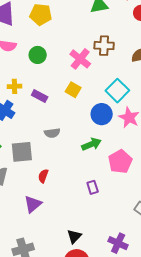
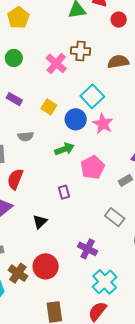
yellow pentagon: (41, 14) -> (18, 18), turned 30
yellow square: (73, 90) -> (49, 107), moved
red semicircle: (43, 176) -> (15, 179), size x1.5
black triangle: (74, 236) -> (40, 222), moved

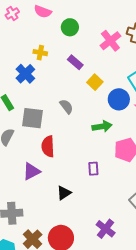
purple rectangle: (14, 99) -> (75, 62), moved
gray semicircle: (26, 136) -> (66, 107), turned -133
red semicircle: (15, 179) -> (48, 146), turned -35

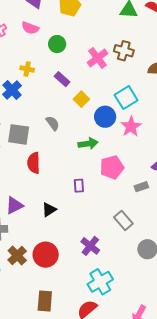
purple triangle: (31, 171) -> (14, 206), moved

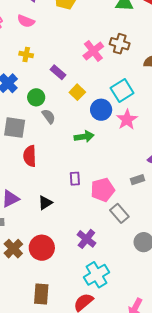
green circle: (57, 44) -> (36, 97), moved
yellow cross: (27, 69) -> (26, 54), moved
pink pentagon: (112, 167) -> (103, 190), moved

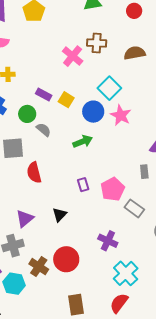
purple rectangle: (58, 72) -> (44, 95), moved
gray rectangle: (137, 180) -> (144, 172), turned -64

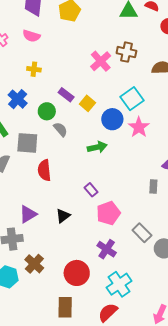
purple rectangle: (83, 185) -> (91, 190), turned -32
pink pentagon: (113, 189) -> (108, 213), moved
gray rectangle: (134, 208) -> (142, 233), moved
red circle: (66, 259) -> (77, 273), moved

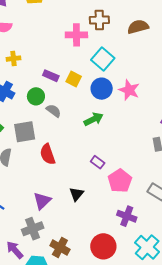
pink cross: (101, 61) -> (76, 35), turned -35
cyan square: (132, 99) -> (103, 59), moved

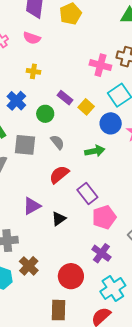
gray semicircle: (54, 111) -> (57, 142), moved
red semicircle: (48, 154) -> (59, 174), moved, turned 55
purple rectangle: (98, 162) -> (87, 193), size x1.5
purple triangle: (42, 201) -> (32, 206), moved

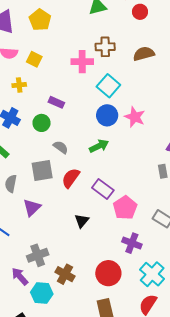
yellow square: (86, 107) -> (34, 59), moved
gray square: (25, 145) -> (42, 170), moved
purple triangle: (32, 206) -> (32, 208), moved

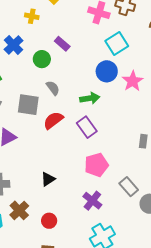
purple rectangle: (103, 189) -> (87, 127), moved
black triangle: (82, 221) -> (48, 179), moved
red circle: (108, 273) -> (49, 221), moved, size x0.6

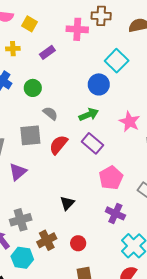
cyan square: (117, 43) -> (117, 61), moved
purple rectangle: (62, 44) -> (47, 52), moved, turned -63
pink star: (133, 81) -> (130, 122), moved
brown cross: (19, 210) -> (47, 240), turned 30

